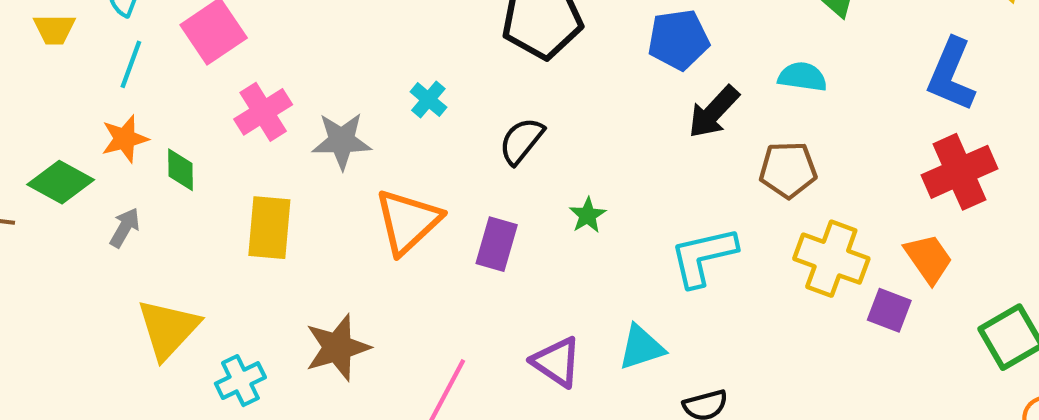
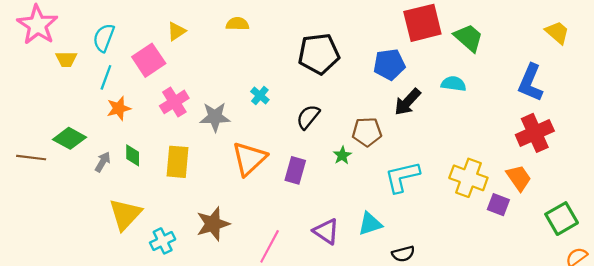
orange star: (125, 139) -> (119, 108), moved
green diamond: (180, 170) -> (133, 155), moved
brown pentagon: (788, 170) -> (367, 132), moved

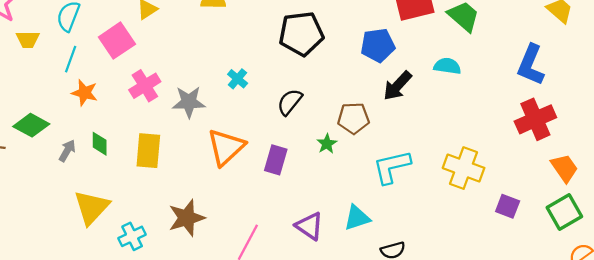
orange star: (119, 108) -> (85, 93), turned 30
orange trapezoid: (519, 178) -> (564, 168), moved
purple square: (498, 205) -> (508, 206), moved

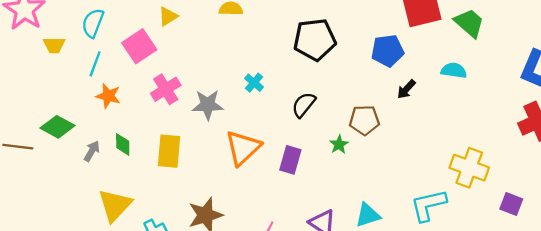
black arrow: (397, 86) -> (406, 89), size x0.7
cyan L-shape: (392, 167) -> (428, 205), moved

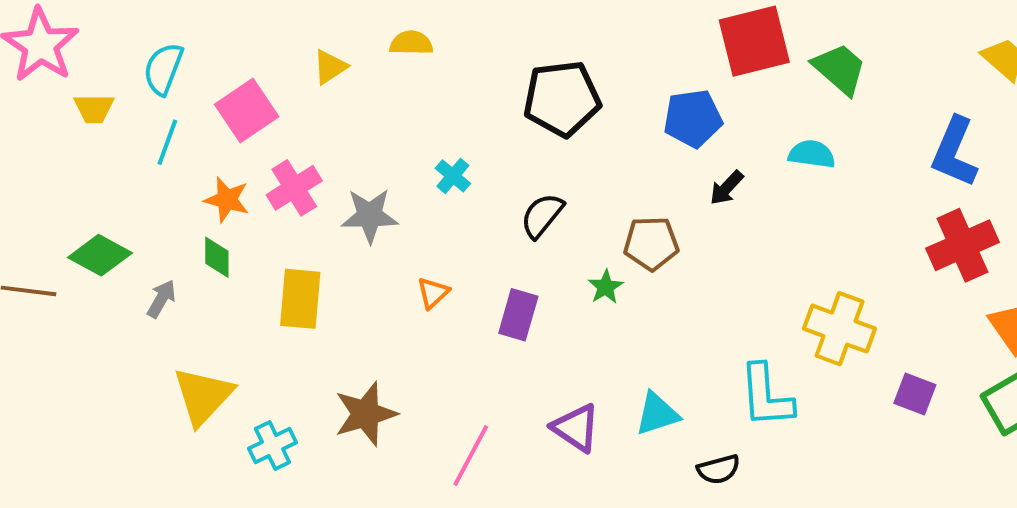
yellow triangle: (168, 16) -> (330, 67), moved
orange star: (108, 96) -> (227, 200), moved
green diamond: (123, 144) -> (217, 257), moved
orange triangle: (243, 148) -> (433, 293), size x0.5
cyan L-shape: (428, 205) -> (766, 396), turned -81

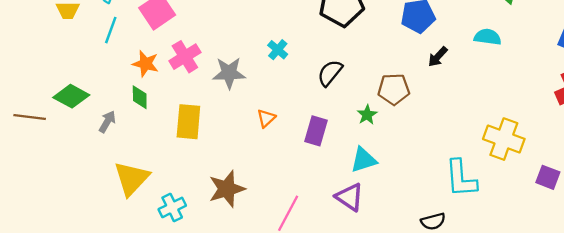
cyan triangle: (657, 414) -> (364, 160), moved

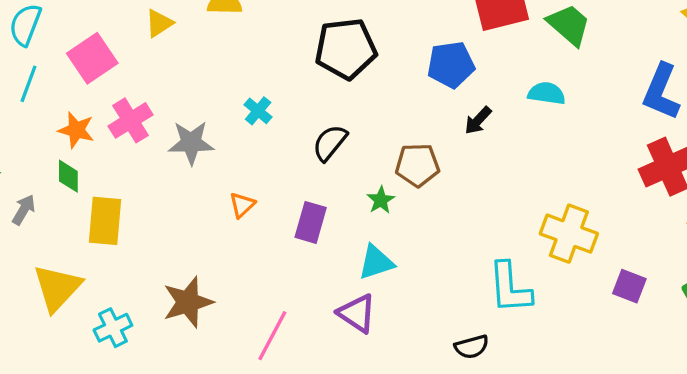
yellow rectangle: (188, 122) -> (105, 221), moved

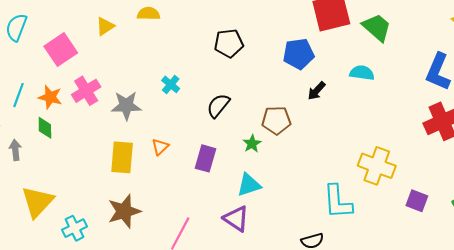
black pentagon: (346, 49) -> (229, 43), size x0.7
cyan line: (28, 84) -> (18, 95), moved
gray arrow: (24, 210) -> (15, 150), turned -36
yellow rectangle: (105, 221) -> (122, 157), moved

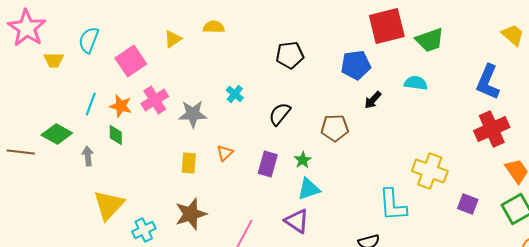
green trapezoid: (377, 27) -> (430, 40), turned 120
green star: (252, 144) -> (303, 160), moved
yellow rectangle: (122, 157) -> (189, 163), size x0.7

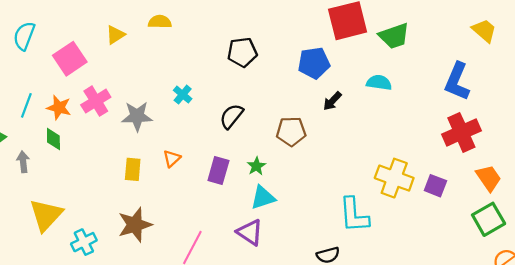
purple square: (468, 204) -> (435, 186), moved

